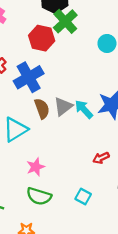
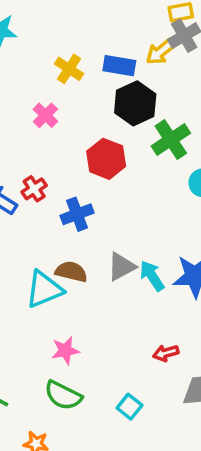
green cross: (65, 21) -> (171, 140), moved
blue cross: (29, 77) -> (77, 214), size x0.7
brown semicircle: (42, 109) -> (71, 272), moved, turned -66

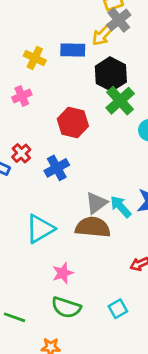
black hexagon: (135, 103) -> (111, 74), moved
pink cross: (45, 115) -> (22, 96), turned 30
brown semicircle: (71, 272) -> (93, 227), moved, size x1.4
cyan square: (130, 407) -> (118, 309), turned 30

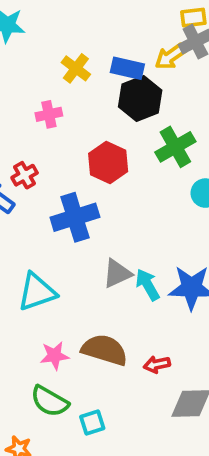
black hexagon: (111, 74) -> (140, 99), moved
red cross: (21, 153) -> (25, 175), moved
blue cross: (57, 168) -> (75, 217), size x1.4
brown semicircle: (93, 227) -> (105, 350), moved
cyan square: (118, 309) -> (92, 423), moved

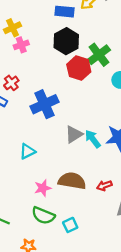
yellow cross: (76, 68) -> (13, 28), moved, turned 35
black hexagon: (140, 99) -> (66, 41), moved
red hexagon: (108, 163) -> (79, 68), moved
cyan triangle: (37, 292) -> (27, 151), size x0.7

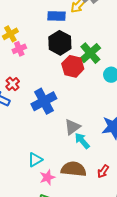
cyan arrow: (93, 139) -> (82, 141), moved
cyan triangle: (27, 151) -> (35, 160), moved
red arrow: (104, 186) -> (103, 171), turned -32

